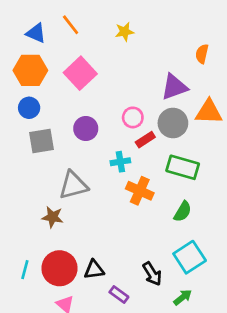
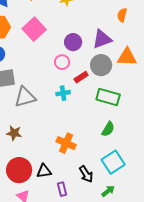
pink circle: (133, 117) -> (62, 62), moved
purple circle: (86, 129) -> (73, 42), moved
gray triangle: (73, 185) -> (25, 97), moved
orange cross: (140, 191) -> (66, 143), moved
purple rectangle: (119, 295) -> (62, 189), turned 40

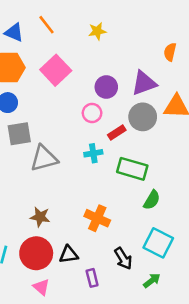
green rectangle: (108, 97) -> (132, 169), moved
brown star: (14, 133) -> (40, 217), moved
cyan square: (113, 162) -> (158, 243), turned -30

